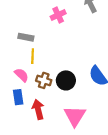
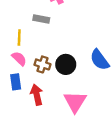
gray rectangle: (26, 37) -> (41, 19), moved
yellow line: (33, 56) -> (19, 38), moved

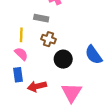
brown cross: (42, 64) -> (48, 39), moved
red arrow: (37, 95) -> (37, 86), turned -90

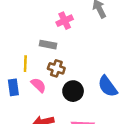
pink semicircle: (21, 54) -> (38, 85), moved
blue rectangle: (18, 75) -> (13, 87), moved

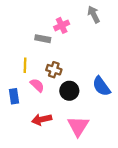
gray rectangle: (48, 45) -> (43, 39), moved
blue rectangle: (13, 87) -> (14, 96), moved

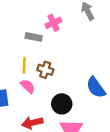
yellow line: (25, 65) -> (24, 65), moved
black circle: (69, 91) -> (62, 104), moved

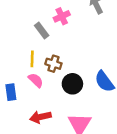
gray rectangle: (34, 37) -> (42, 31), turned 42
black circle: (62, 104) -> (72, 84), moved

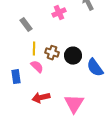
gray rectangle: (42, 31) -> (26, 25), moved
black circle: (72, 84) -> (73, 56), moved

